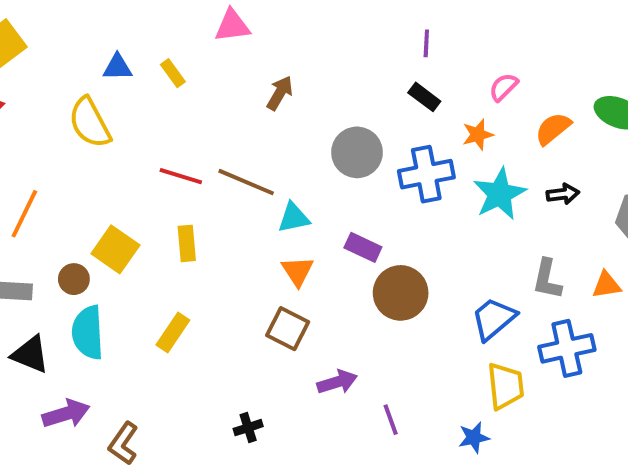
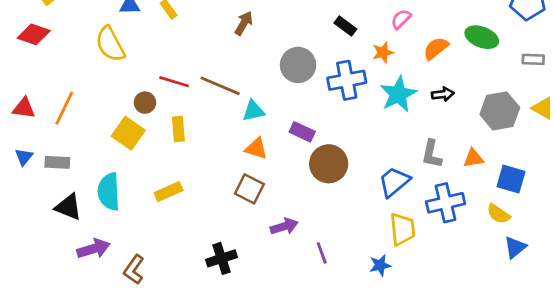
orange triangle: (298, 271) -> (256, 148), turned -40
brown circle: (74, 279) -> (145, 103), moved
yellow rectangle: (173, 333) -> (169, 192), turned 32
black cross: (248, 428) -> (222, 258), size x1.5

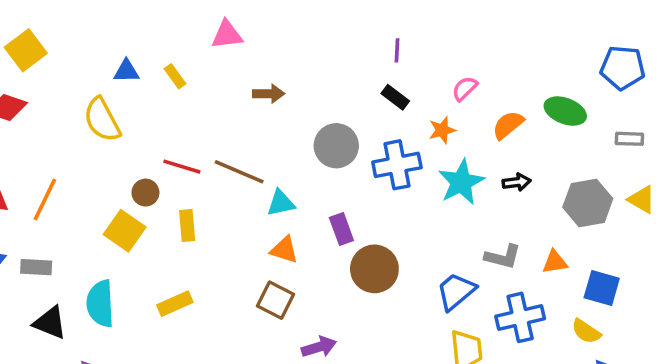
brown arrow: (244, 23) -> (269, 94), turned 60
purple rectangle: (302, 132) -> (341, 229), turned 45
gray L-shape: (432, 154) -> (503, 257), turned -88

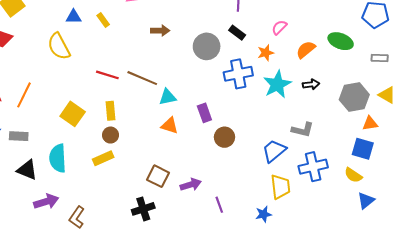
gray circle: (336, 146) -> (207, 46), moved
brown circle: (145, 193) -> (111, 135), moved
orange triangle: (555, 262) -> (370, 123), moved
brown circle: (374, 269) -> (224, 137), size x0.7
brown square: (276, 300) -> (158, 176), moved

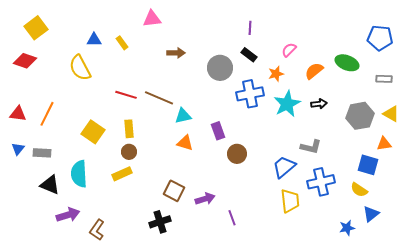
orange triangle: (370, 123) -> (384, 144), moved
blue star: (264, 214) -> (347, 228), moved

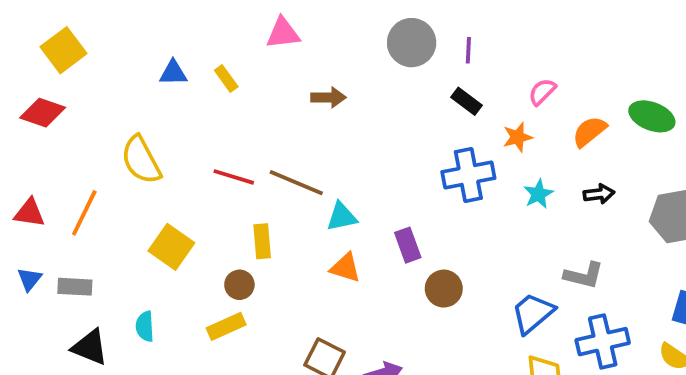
yellow semicircle: (80, 68) -> (141, 160), moved
gray circle: (220, 68) -> (412, 43), moved
cyan star: (287, 104) -> (538, 194), size x0.6
yellow rectangle: (129, 129) -> (262, 241), moved
cyan semicircle: (79, 174) -> (145, 326), size x0.6

